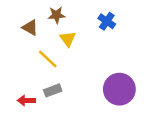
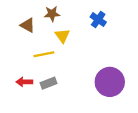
yellow line: (48, 59) -> (44, 54), turned -54
red arrow: (26, 100) -> (24, 82), moved

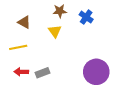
brown star: (52, 14) -> (60, 11), moved
yellow line: (44, 54) -> (18, 47), moved

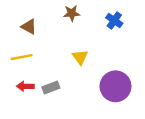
blue cross: (86, 17) -> (114, 21), moved
yellow triangle: (55, 31) -> (80, 57), moved

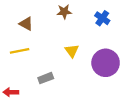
red arrow: (25, 86) -> (11, 92), moved
purple circle: (115, 86) -> (106, 63), moved

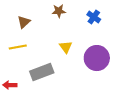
brown triangle: (26, 24) -> (24, 22), turned 48
gray rectangle: (46, 78) -> (42, 72), size x1.6

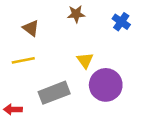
brown triangle: (24, 22) -> (31, 28), turned -40
purple circle: (97, 58) -> (106, 85), moved

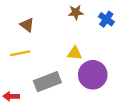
brown star: (76, 14) -> (76, 12), moved
yellow triangle: (85, 60) -> (75, 53), turned -49

